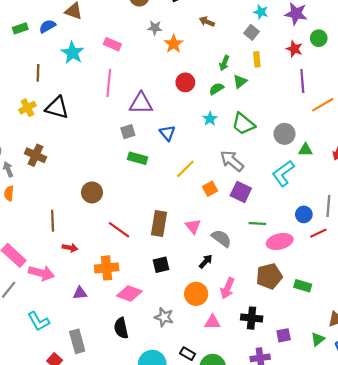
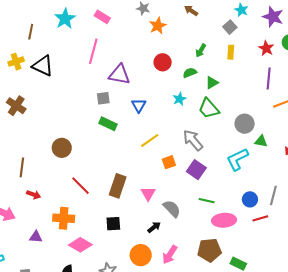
green triangle: (240, 81) -> (212, 83), moved

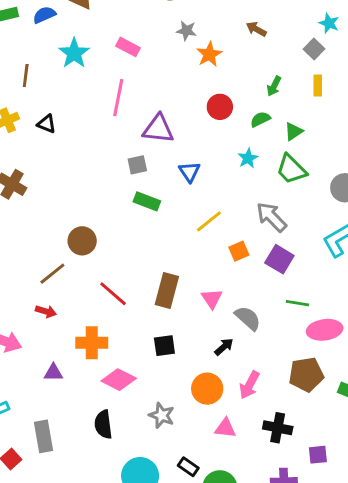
black triangle: (43, 66) -> (47, 124), size x0.6
brown line: (22, 167) -> (52, 274), moved, turned 48

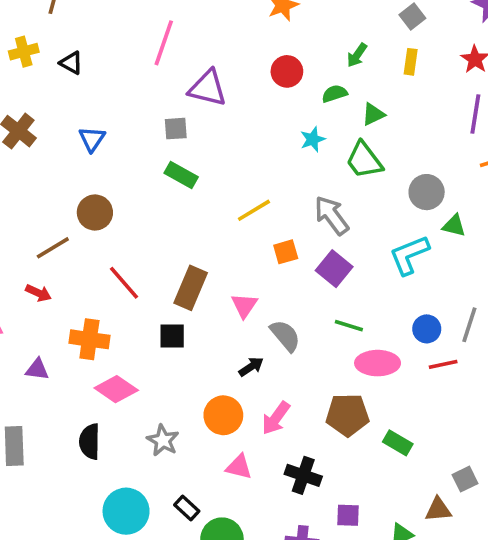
blue triangle: (190, 172) -> (92, 139), moved
black square: (164, 346) -> (172, 336), moved

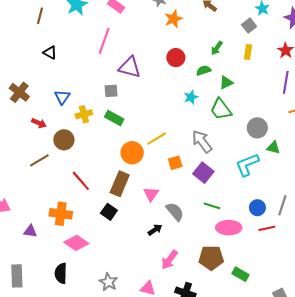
yellow cross: (24, 52) -> (84, 114), moved
red arrow: (38, 293) -> (39, 123), moved
black square: (172, 336) -> (109, 212), turned 35
orange circle: (223, 415) -> (132, 153), moved
gray star: (163, 440) -> (108, 282), moved

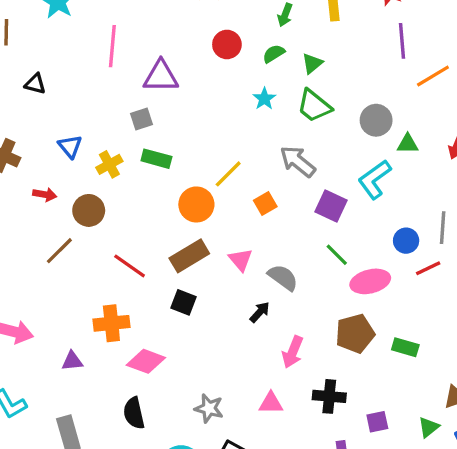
purple square: (203, 173) -> (331, 206), moved
brown rectangle: (120, 184) -> (189, 256), turned 50
green line: (212, 206) -> (337, 255), turned 42

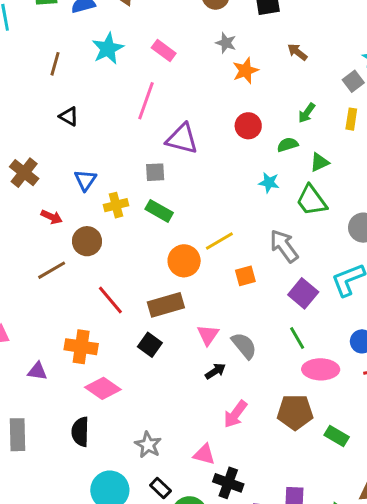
cyan star: (264, 99) -> (269, 183), turned 30
pink triangle: (240, 260) -> (208, 335), moved
black cross: (329, 396) -> (228, 483), moved

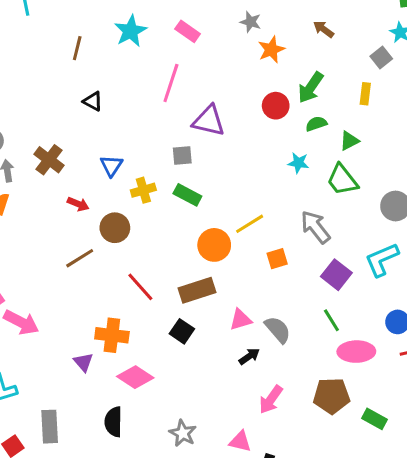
green arrow: (307, 113) -> (311, 88), moved, size x1.5
yellow rectangle: (351, 119) -> (365, 94), moved
pink triangle: (208, 335) -> (241, 320), turned 40
purple triangle: (37, 371) -> (83, 362), moved, turned 42

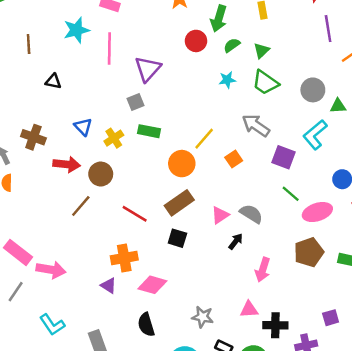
cyan star: (131, 31) -> (76, 30), moved, turned 30
purple triangle: (209, 121) -> (148, 69), turned -44
red arrow: (78, 204) -> (67, 164), size x1.5

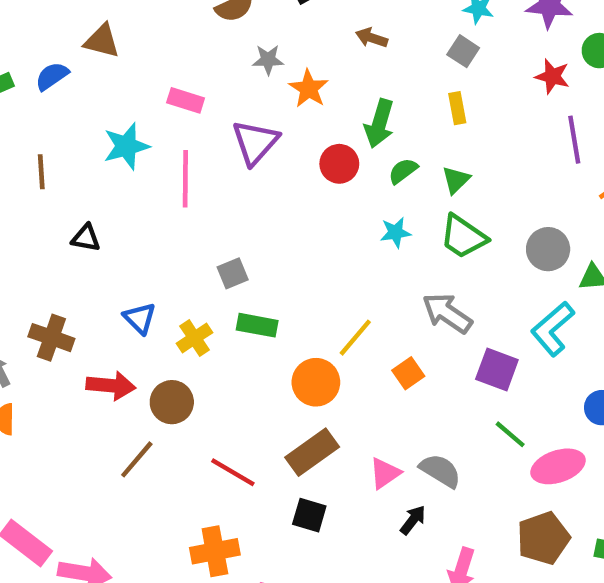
purple triangle: (148, 69) -> (255, 142), moved

